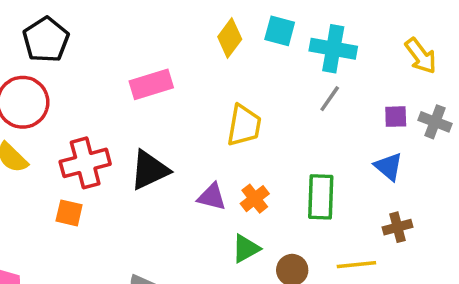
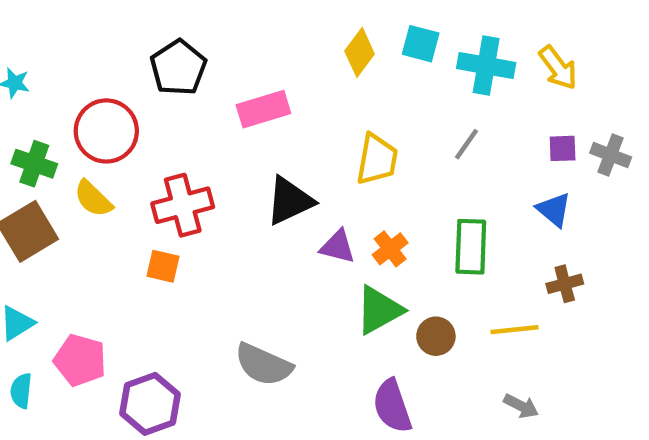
black pentagon: (46, 40) -> (178, 68), moved
yellow arrow: (421, 56) -> (558, 68), moved
gray line: (330, 99) -> (466, 144), moved
black triangle: (149, 170) -> (290, 201), moved
green triangle: (246, 249) -> (379, 310), size x1.4

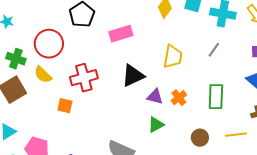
orange square: (163, 266) -> (65, 106), moved
green triangle: (379, 310) -> (156, 125), moved, size x0.7

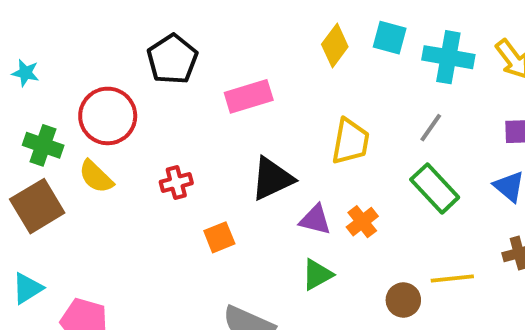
red cross: (84, 78) -> (176, 183), size x0.6
green rectangle: (216, 97) -> (435, 188), moved, turned -45
orange square: (65, 106) -> (219, 237), moved, turned -35
yellow line: (236, 135) -> (452, 278), moved

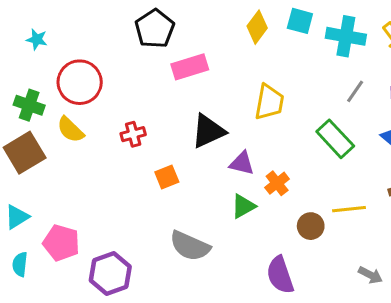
black pentagon: (172, 59) -> (155, 29), moved
cyan star: (25, 73) -> (37, 39), moved
gray line: (431, 128) -> (355, 91), moved
orange cross: (362, 222) -> (277, 183), moved

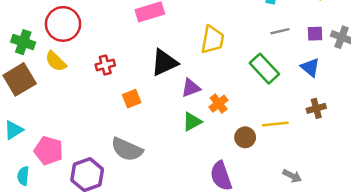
gray line: (355, 91) -> (280, 31), turned 42
purple triangle: (242, 163) -> (191, 88), turned -35
gray semicircle: (190, 246) -> (127, 149), moved
cyan semicircle: (20, 264) -> (23, 176), moved

